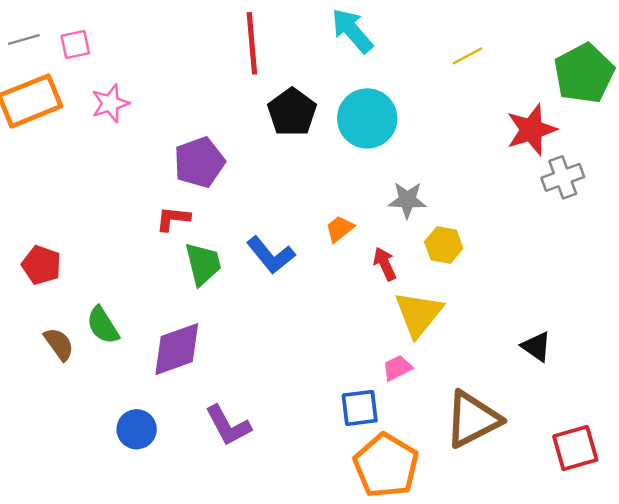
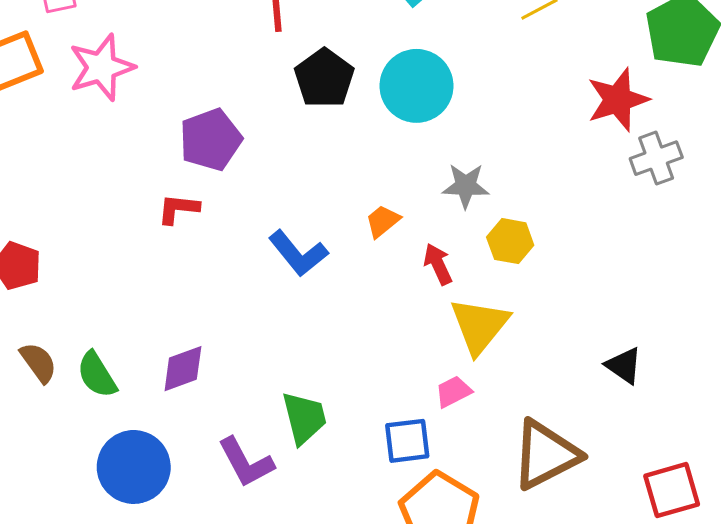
pink star: (110, 103) -> (101, 67), size x1.4
green trapezoid: (203, 264) -> (304, 418), moved
green semicircle: (103, 325) -> (97, 375), moved
purple diamond: (177, 349) -> (183, 369), size x0.7
blue circle: (137, 429) -> (134, 467), size x1.5

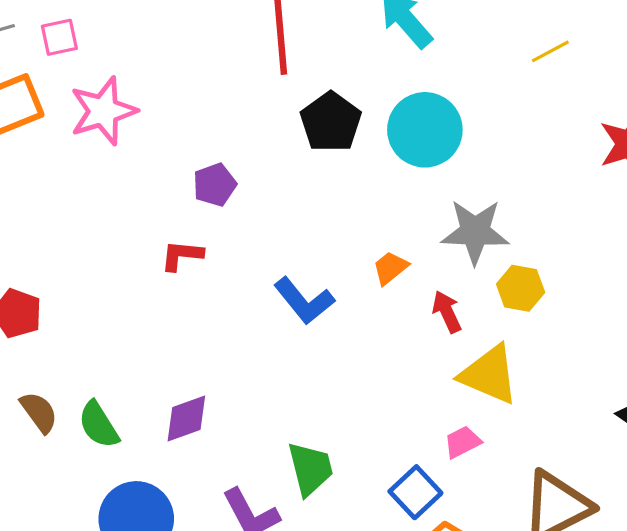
purple pentagon: (211, 140) -> (215, 185), size x0.7
gray star: (466, 186) -> (475, 232), size x1.4
yellow triangle: (479, 326) -> (489, 375), turned -46
blue square: (407, 441) -> (415, 492), turned -36

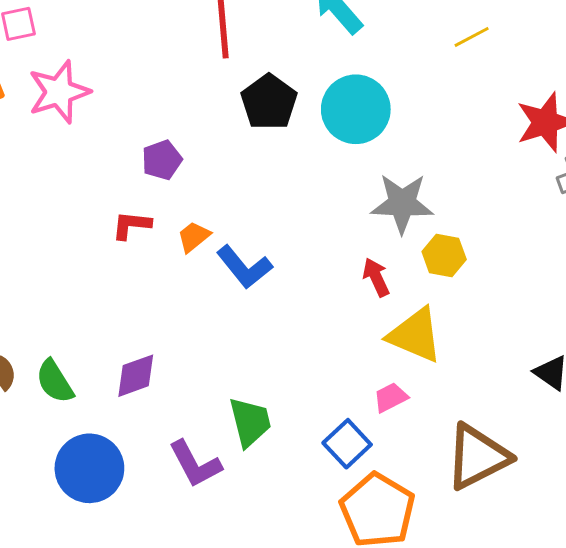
orange trapezoid: (390, 268) -> (194, 237), moved

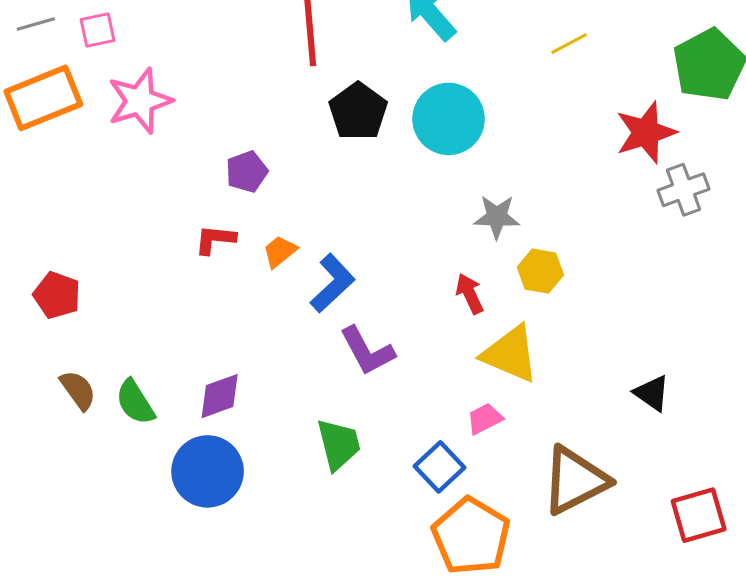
gray star: (402, 203) -> (497, 217), size x0.7
blue L-shape: (244, 267) -> (333, 283), turned -94
purple L-shape: (195, 464) -> (367, 351), moved
blue circle: (89, 468) -> (208, 471), moved

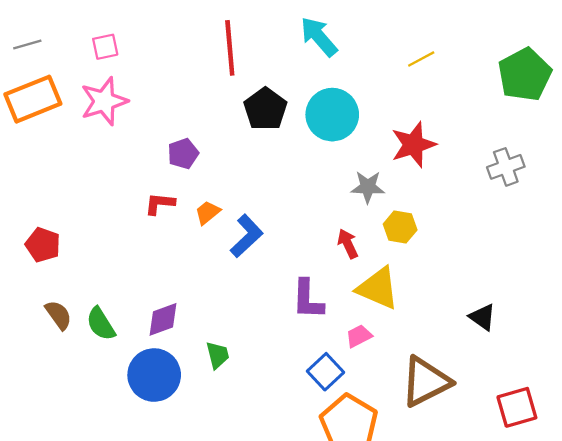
pink square: (98, 30) -> (105, 47), moved
red star: (646, 132) -> (413, 145), moved
purple L-shape: (367, 351) -> (308, 299), moved, turned 30
green trapezoid: (339, 444) -> (218, 355), moved, size x0.7

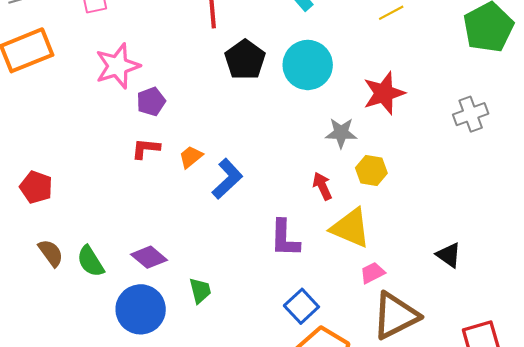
pink star: (104, 101) -> (118, 66), moved
purple pentagon: (183, 154) -> (151, 102), moved
purple diamond: (163, 319) -> (149, 257), turned 60
pink trapezoid: (359, 336) -> (372, 273), moved

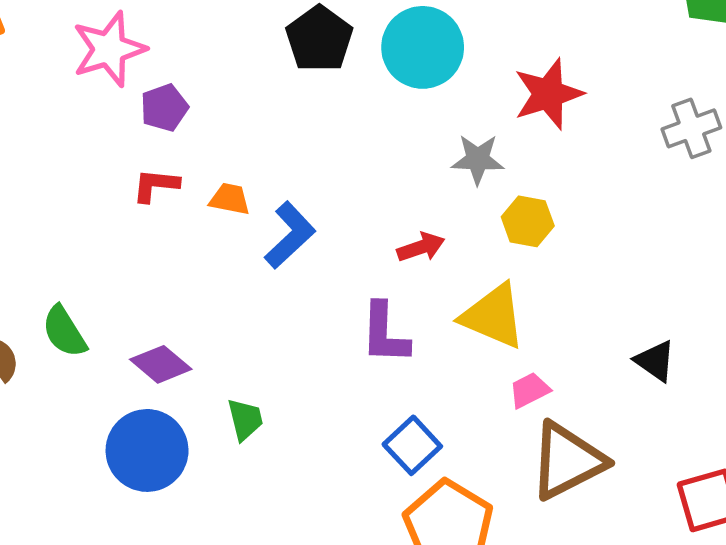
orange trapezoid: (191, 157) -> (230, 199), turned 50
red arrow: (322, 186) -> (421, 247), moved, turned 96
green semicircle: (90, 261) -> (64, 332), moved

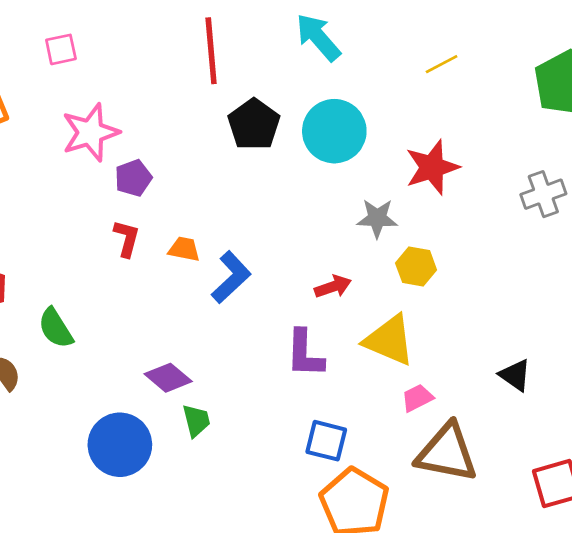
red L-shape: (156, 185) -> (127, 238), turned 99
green semicircle: (64, 332) -> (56, 328), moved
purple diamond: (161, 364) -> (168, 378), moved
blue square: (412, 445) -> (326, 441), turned -33
brown triangle: (567, 461) -> (447, 453), turned 38

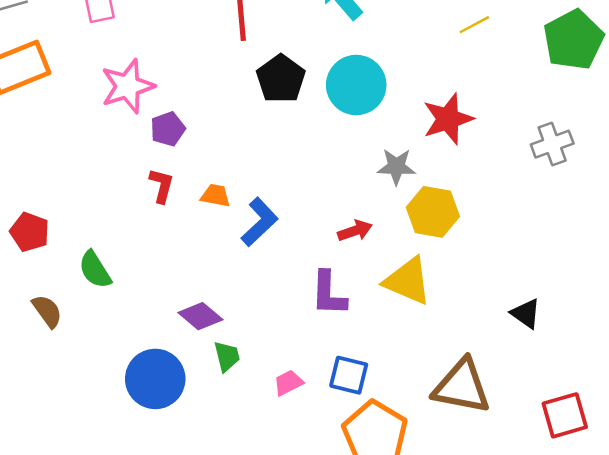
yellow line: (442, 64) -> (474, 25), moved
yellow hexagon: (416, 266) -> (433, 212), size x1.4
pink trapezoid: (417, 398) -> (288, 383), moved

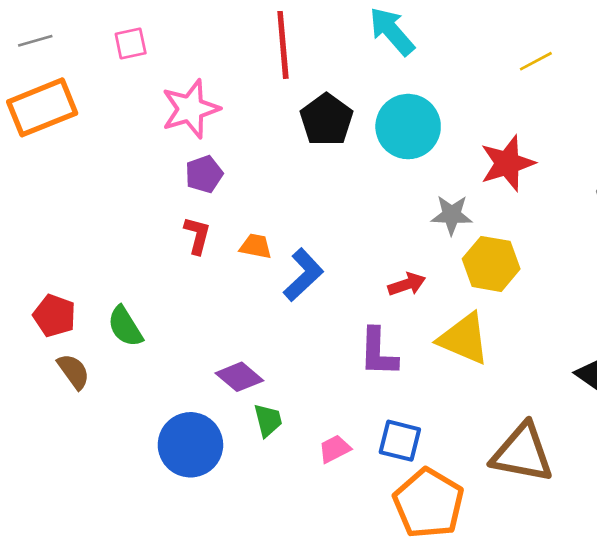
pink star: (128, 86) -> (190, 109), moved
red pentagon: (30, 232) -> (54, 316), moved

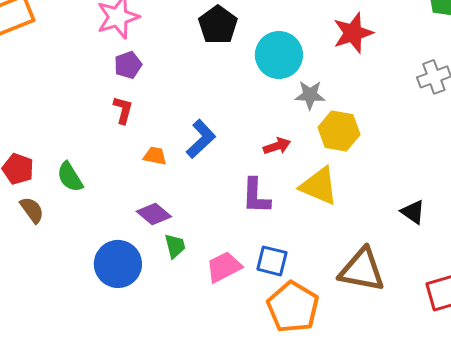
cyan circle: (408, 127) -> (279, 55), moved
red star: (507, 163) -> (353, 33), moved
orange trapezoid: (256, 246) -> (155, 156), moved
pink trapezoid: (335, 449) -> (224, 267), size x1.5

